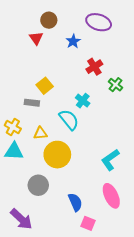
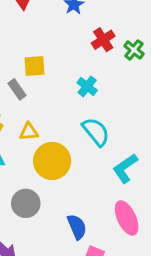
green cross: (116, 85) -> (134, 50), moved
yellow square: (45, 86) -> (35, 66), turned 35
gray rectangle: (32, 103) -> (17, 89), turned 48
cyan semicircle: (69, 120) -> (96, 132), moved

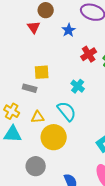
gray rectangle: (17, 89) -> (30, 88), turned -40
cyan semicircle: (96, 132) -> (67, 111), moved

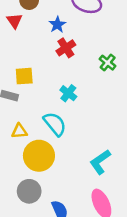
red cross: (89, 54) -> (66, 48), moved
gray circle: (36, 166) -> (29, 191), moved

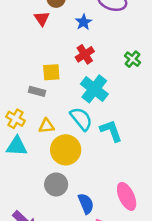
red cross: (66, 48) -> (85, 54), moved
cyan cross: (68, 93) -> (94, 89), size x1.6
cyan L-shape: (100, 162) -> (111, 131), moved, turned 105

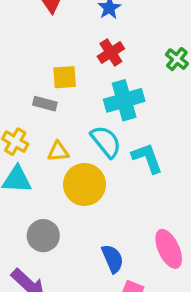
cyan cross: (94, 89) -> (124, 100), turned 36
gray circle: (56, 184) -> (43, 236), moved

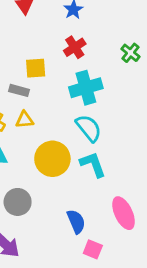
cyan semicircle: (106, 142) -> (89, 128), moved
yellow triangle: (58, 151) -> (25, 120), moved
cyan L-shape: (147, 158) -> (93, 164), moved

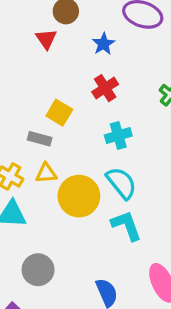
yellow square: (36, 68) -> (59, 113), turned 35
cyan cross: (86, 88) -> (118, 136), size x0.7
yellow circle: (52, 159) -> (79, 196), moved

